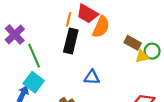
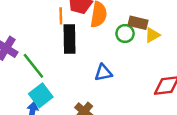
green circle: (152, 51) -> (125, 34), moved
cyan square: (34, 82) -> (41, 95), turned 30

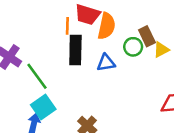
brown rectangle: (138, 23) -> (147, 36), turned 48
blue triangle: (103, 73) -> (106, 63), moved

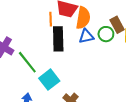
blue triangle: (106, 63) -> (86, 36), moved
cyan square: (43, 107) -> (49, 80), moved

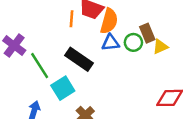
black rectangle: (58, 39) -> (79, 59), moved, turned -60

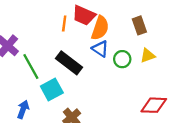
brown rectangle: (147, 33) -> (139, 25), moved
green circle: (133, 42) -> (122, 59), moved
blue triangle: (110, 43) -> (100, 49), turned 36

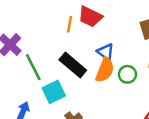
orange semicircle: (100, 28) -> (105, 70), moved
green circle: (122, 59) -> (127, 74), moved

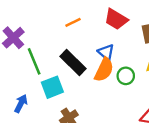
red trapezoid: (90, 17) -> (116, 19), moved
orange line: (70, 24) -> (73, 22), turned 49

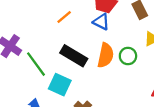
blue triangle: (106, 52) -> (101, 22), moved
cyan square: (52, 87) -> (60, 85), turned -30

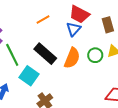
blue triangle: (101, 22) -> (74, 29), turned 35
green circle: (128, 56) -> (95, 55), moved

